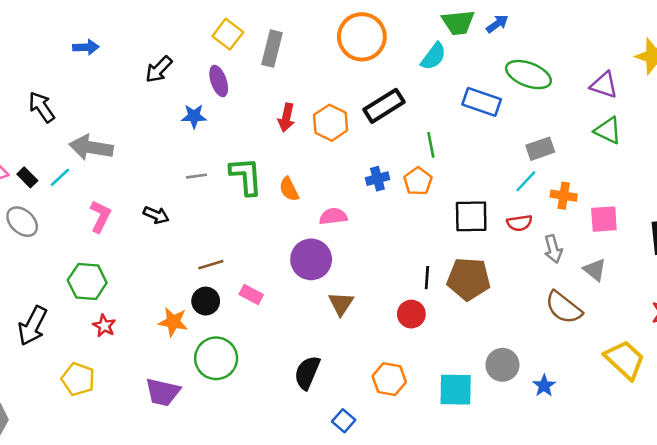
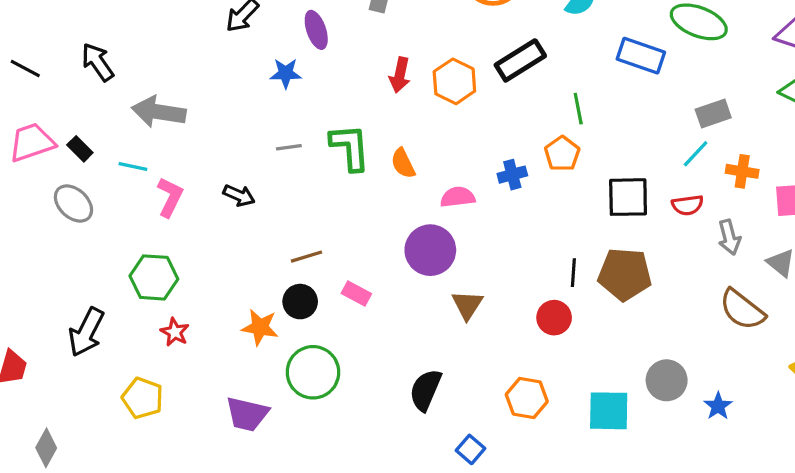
cyan line: (60, 177) -> (133, 167), moved, turned 55
blue cross: (377, 179) -> (512, 175), moved

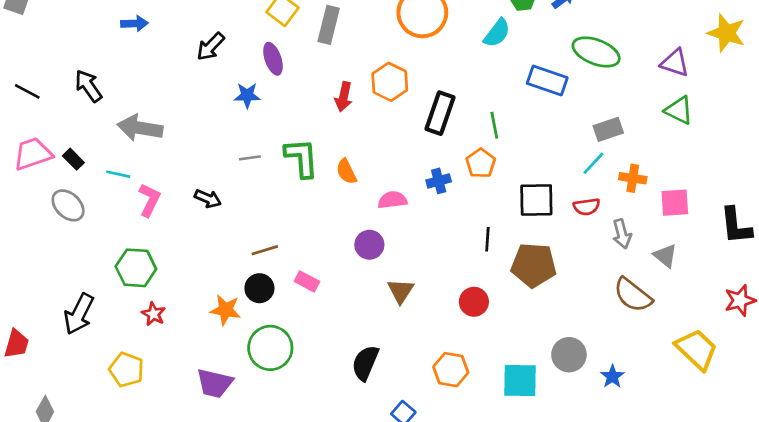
black rectangle: (520, 60) -> (440, 113), moved, turned -39
orange hexagon: (454, 81) -> (390, 82), moved
purple circle: (430, 250) -> (369, 245), size x0.7
black line: (573, 273) -> (487, 239), moved

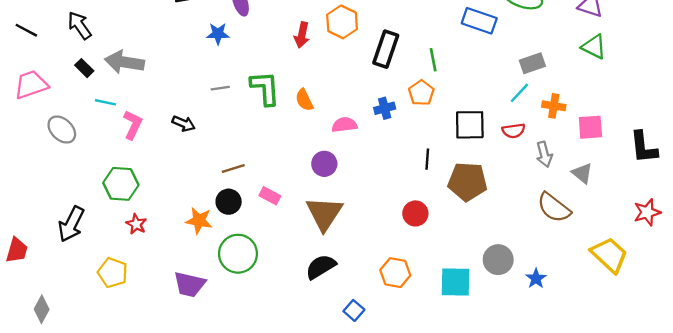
black rectangle: (73, 159) -> (84, 68), moved
brown triangle: (401, 291) -> (324, 213), moved, size x1.6
black semicircle: (365, 363) -> (321, 267), turned 36

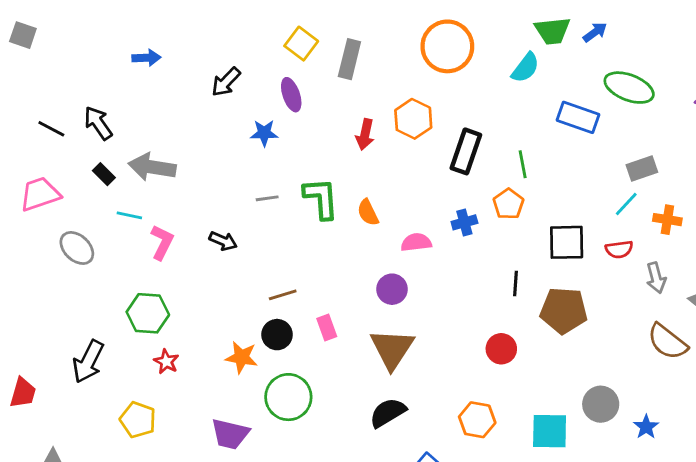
black line: (26, 30) -> (51, 129), moved
pink rectangle: (270, 196) -> (327, 327), turned 42

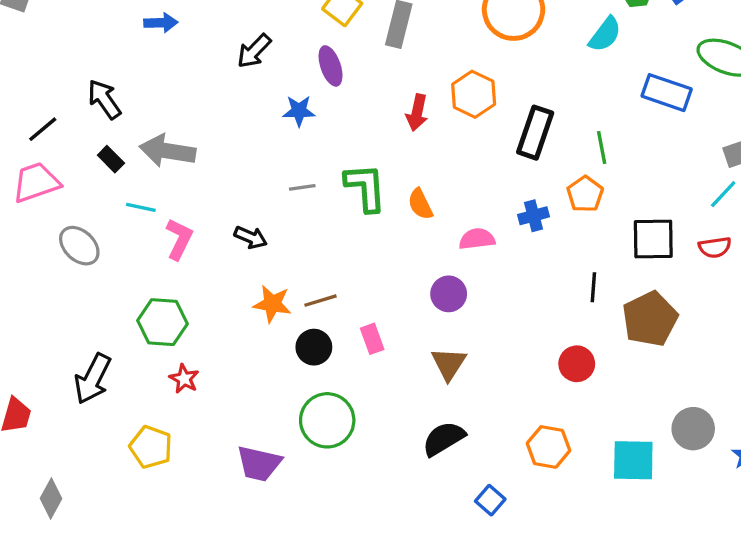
black line: (51, 129) -> (43, 129), moved, turned -68
brown pentagon: (564, 310) -> (650, 319), turned -30
brown triangle: (392, 349) -> (449, 364), size x0.7
orange star: (242, 357) -> (272, 304), moved

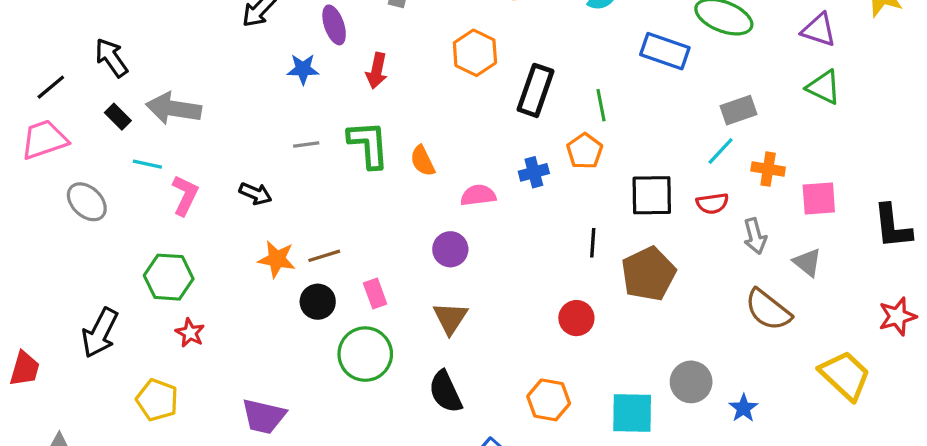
red arrow: (417, 113) -> (377, 71), moved
green circle: (327, 420) -> (365, 354), moved
black semicircle: (444, 439) -> (445, 392), turned -84

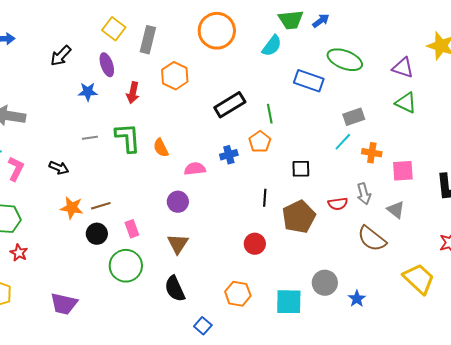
orange hexagon: (475, 53) -> (175, 76), moved
black rectangle: (536, 90) -> (230, 105), turned 40
black square: (652, 195) -> (301, 169), size x0.7
red semicircle: (712, 203) -> (338, 204), moved

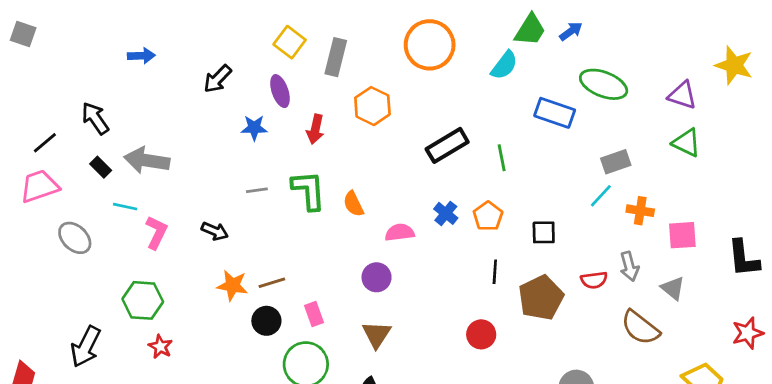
green trapezoid: (291, 20) -> (530, 30), turned -52
orange pentagon: (260, 142) -> (488, 216), moved
blue cross: (229, 155) -> (446, 213), turned -36

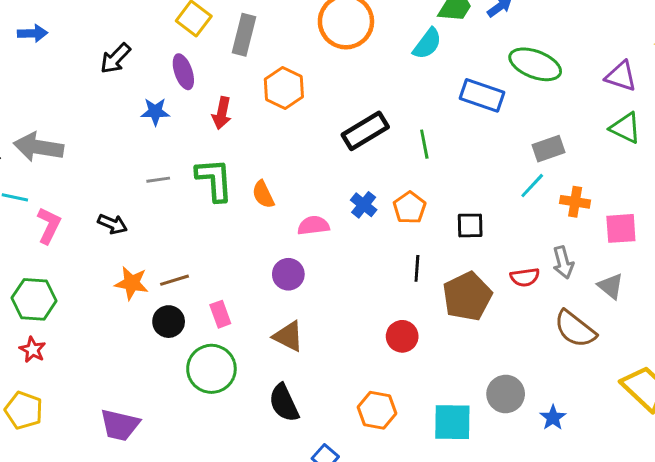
brown triangle: (377, 334) -> (288, 336), turned -36
red star: (160, 347) -> (33, 350), moved

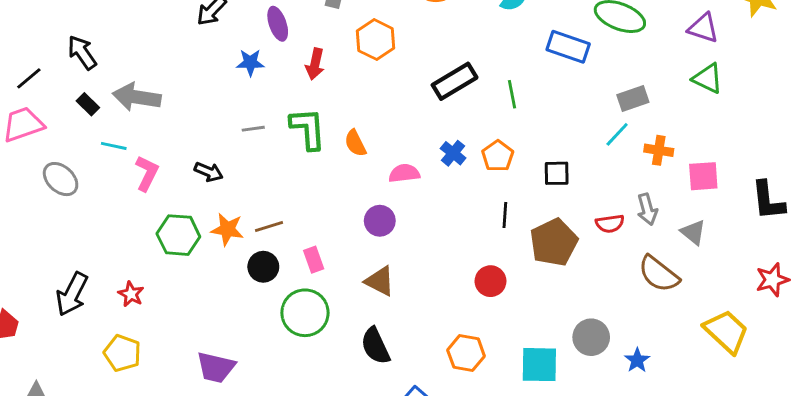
green hexagon: (34, 299) -> (178, 235), moved

